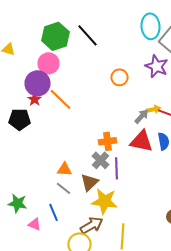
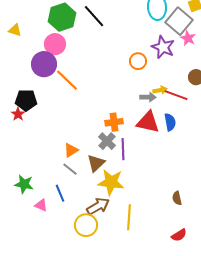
orange circle: (120, 77) -> (138, 61), moved
red star: (34, 99) -> (18, 114), moved
gray arrow: (142, 116) -> (148, 97), turned 49
orange triangle: (64, 169) -> (71, 150), turned -35

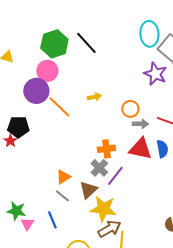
orange circle: (138, 61) -> (130, 109), moved
yellow arrow: (160, 90) -> (94, 97), moved
purple line: (123, 149) -> (115, 176), turned 40
pink triangle: (41, 205) -> (27, 224), moved, turned 40
brown arrow: (98, 206) -> (109, 229), moved

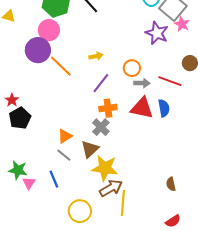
black pentagon: (18, 127) -> (20, 118), moved, turned -30
purple line: (115, 176) -> (101, 83), moved

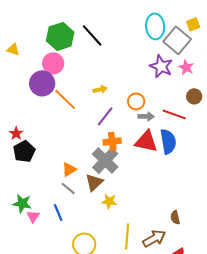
pink star: (182, 24) -> (186, 67), moved
blue semicircle: (164, 108) -> (168, 141), size x1.4
gray cross: (101, 127) -> (105, 160), size x1.5
yellow star: (105, 168) -> (109, 201), size x0.6
brown arrow: (111, 188) -> (154, 238), moved

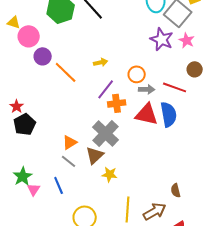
pink circle: (53, 63) -> (29, 36), moved
purple circle: (42, 83) -> (43, 56), size x0.7
orange cross: (112, 141) -> (117, 103), moved
green star: (22, 203) -> (23, 176), turned 30

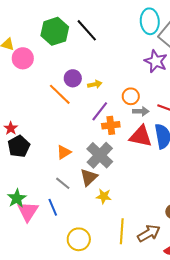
purple circle: (43, 56) -> (73, 78), moved
orange triangle: (70, 142) -> (64, 152), moved
pink triangle: (34, 189) -> (28, 211), size x1.6

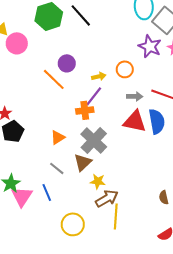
yellow arrow: (95, 84) -> (99, 76), moved
orange circle: (131, 96) -> (125, 69), moved
orange cross: (111, 125) -> (85, 110), moved
brown arrow: (149, 233) -> (107, 198), moved

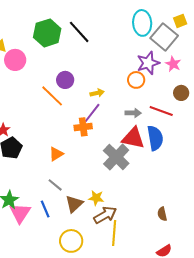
purple star: (150, 46) -> (148, 63), turned 30
orange circle: (125, 69) -> (136, 80), moved
gray cross: (94, 140) -> (116, 157), moved
brown triangle: (83, 162) -> (74, 204), moved

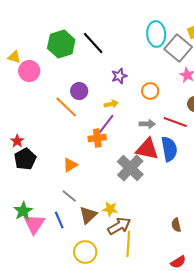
purple star: (148, 63) -> (119, 76), moved, size x0.7

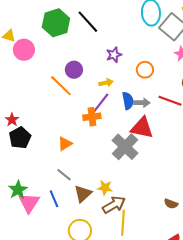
blue semicircle: (169, 149) -> (128, 101), moved, size x0.7
brown semicircle: (176, 225) -> (171, 204), turned -56

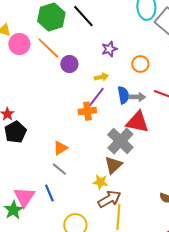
orange line: (61, 86) -> (48, 48), moved
orange triangle: (65, 144) -> (60, 148), moved
green star: (18, 190) -> (13, 210), moved
brown triangle: (83, 194) -> (113, 165), moved

